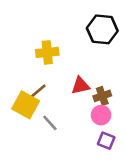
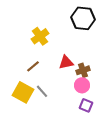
yellow cross: (47, 52) -> (40, 36), turned -30
yellow square: (26, 105) -> (23, 92), moved

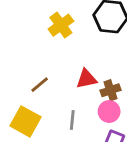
yellow cross: (40, 36) -> (61, 25), moved
gray line: (42, 91) -> (72, 120), moved, turned 48

